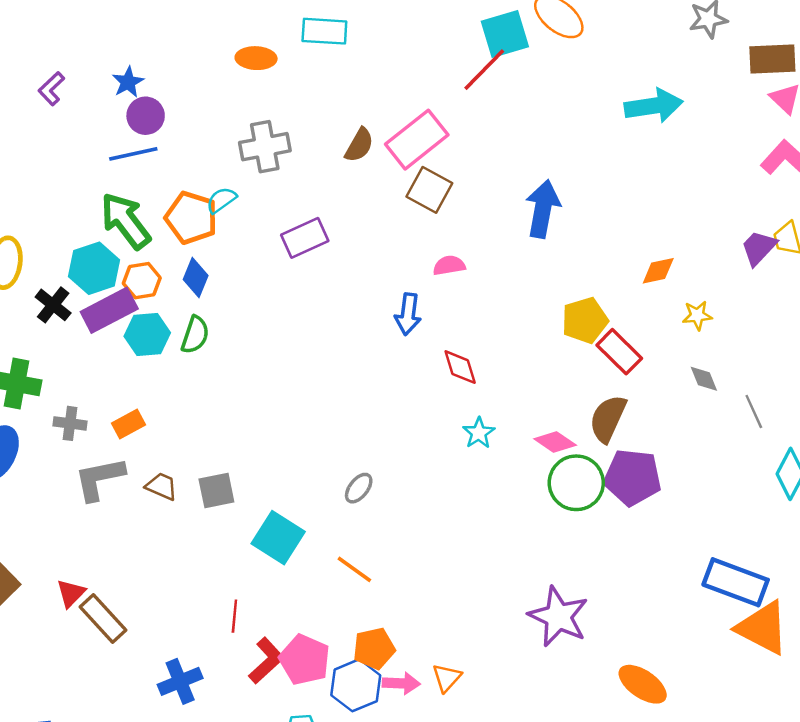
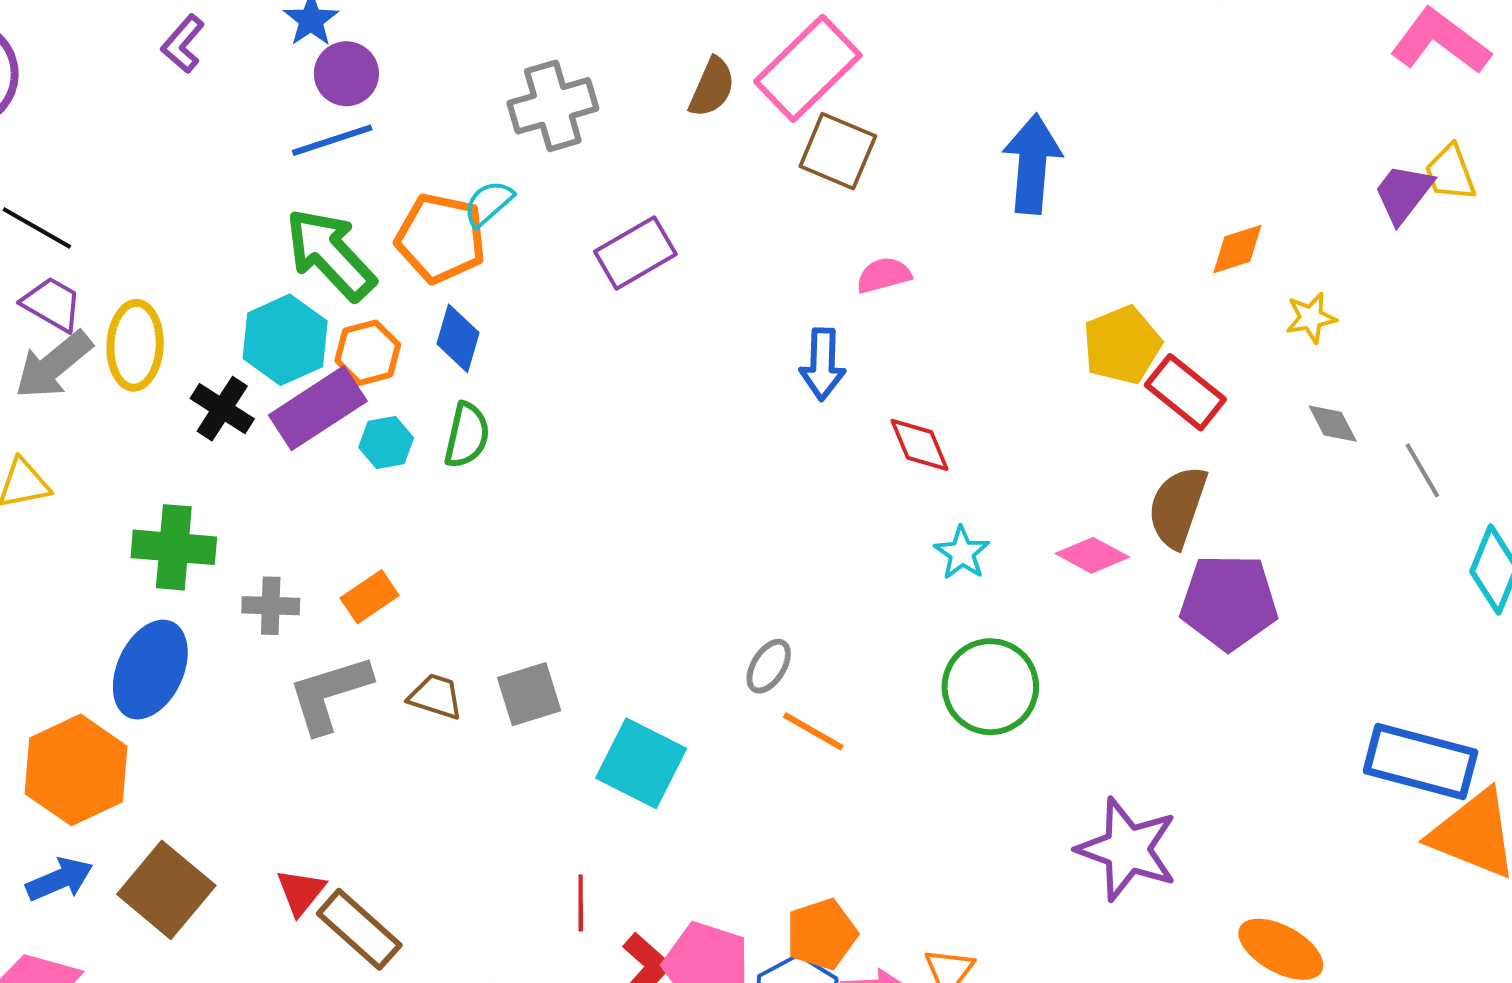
cyan hexagon: (147, 334) -> (386, 443), size x0.7
green circle: (576, 483) -> (990, 687), moved
orange line: (354, 569) -> (813, 731), moved

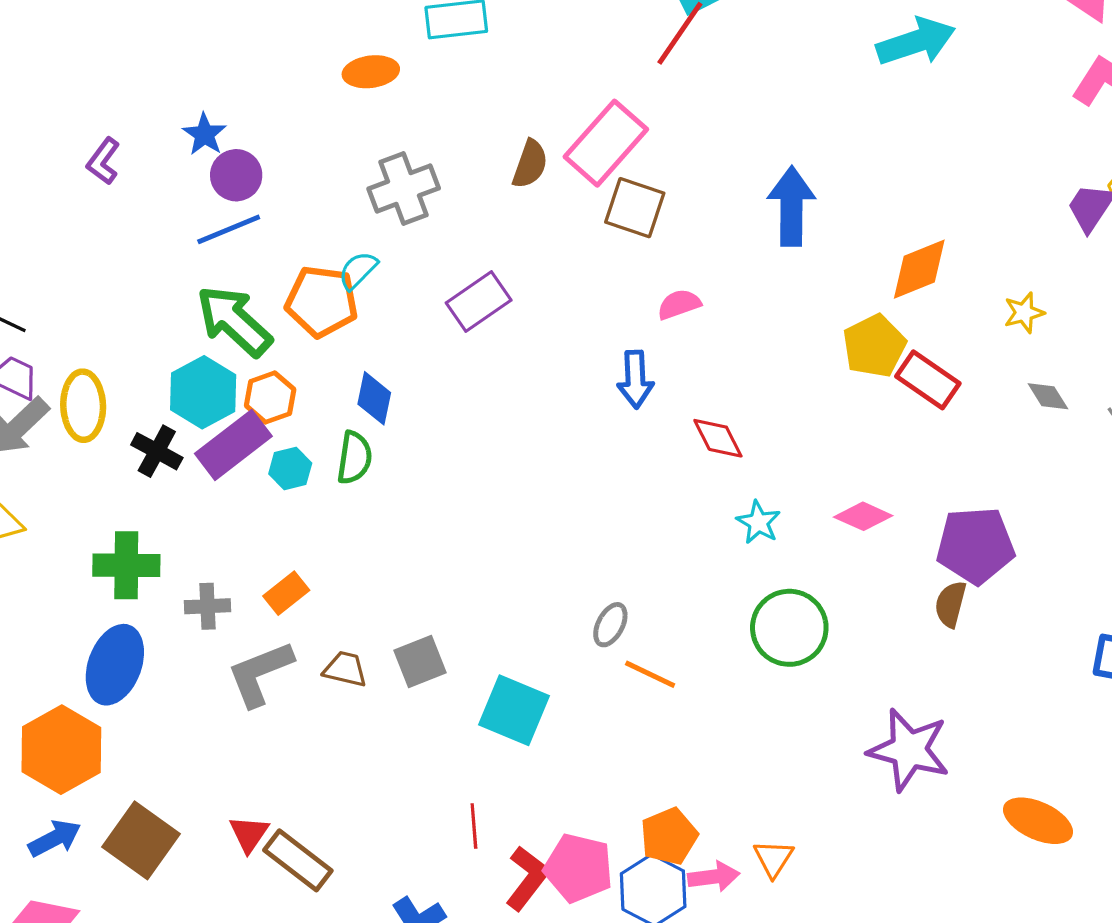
orange diamond: (1237, 249) -> (919, 269), moved, size x1.4
blue diamond: (458, 338) -> (374, 398), moved
brown semicircle: (1177, 507) -> (951, 604), moved, size x0.7

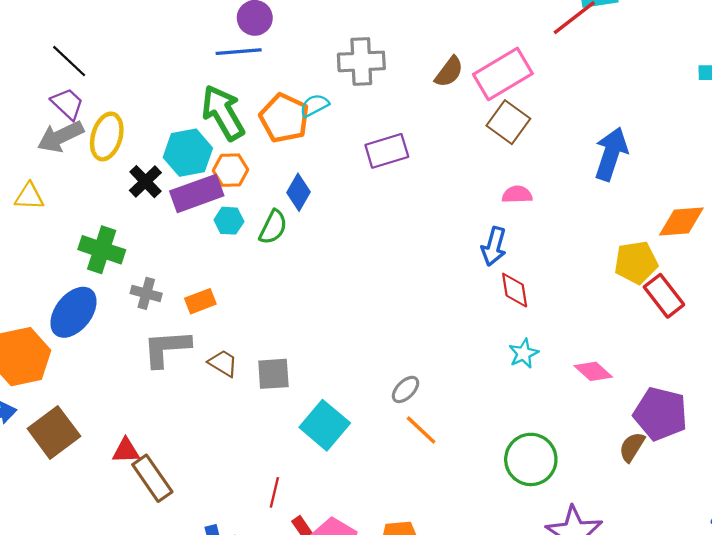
blue arrow: (635, 379) -> (494, 246), moved
green circle: (789, 628) -> (531, 459), moved
red triangle: (249, 834) -> (126, 451), turned 36

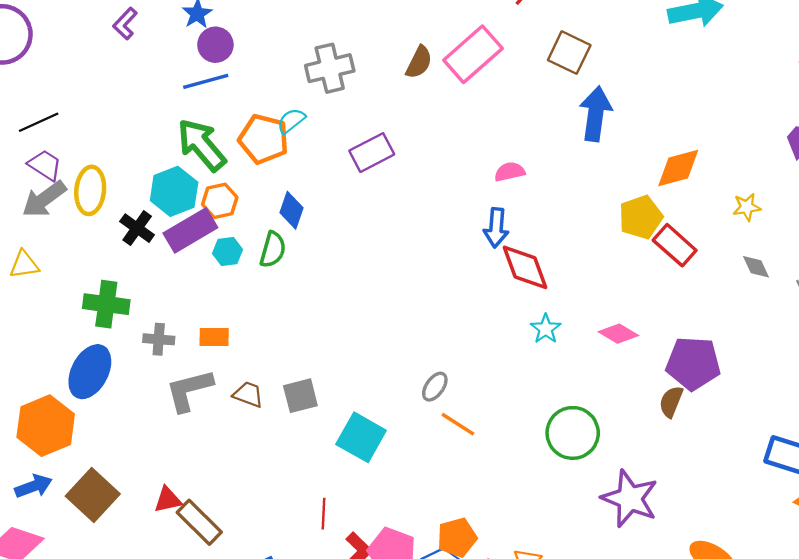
black line: (69, 61) -> (39, 122), turned -57
brown square: (508, 122) -> (569, 53), moved
red diamond: (515, 290) -> (525, 267), size x1.4
orange rectangle: (200, 301) -> (214, 337), turned 32

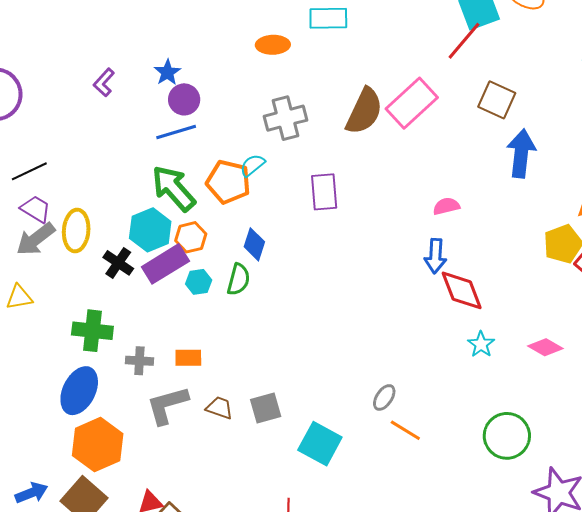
brown semicircle: (419, 62) -> (364, 111), size x1.6
purple rectangle: (372, 153) -> (324, 192), turned -66
orange hexagon: (46, 426) -> (98, 445), moved

